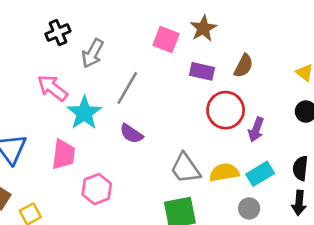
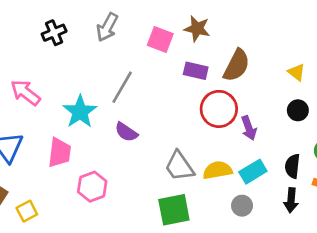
brown star: (203, 28) -> (197, 29), turned -30
gray arrow: (93, 53) -> (107, 27), moved
brown semicircle: (244, 66) -> (237, 65), size x1.4
pink arrow: (52, 88) -> (25, 93), moved
purple arrow: (256, 129) -> (249, 128), turned -40

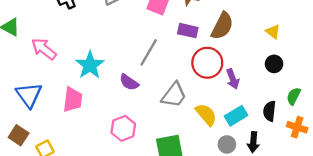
gray line: (122, 87) -> (149, 52), moved
gray trapezoid: (179, 166) -> (174, 95), moved, turned -108
yellow semicircle: (218, 170) -> (206, 115), turned 60
pink hexagon: (92, 187) -> (123, 128), moved
black arrow: (291, 200) -> (253, 142), moved

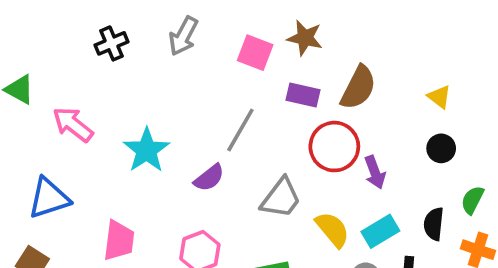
purple semicircle: (129, 82) -> (209, 178), turned -72
blue triangle: (29, 95) -> (49, 198), turned 48
pink trapezoid: (73, 100) -> (119, 240), moved

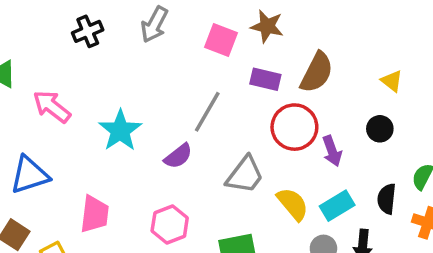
black circle: (441, 148) -> (380, 129), moved

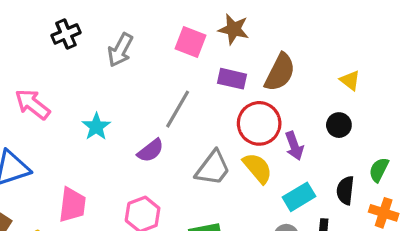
gray arrow: (154, 25) -> (120, 50), moved
cyan star: (120, 130) -> (96, 127), size x0.7
yellow semicircle: (293, 204) -> (258, 168), moved

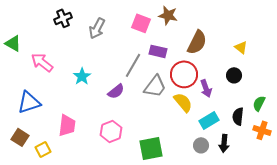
purple rectangle: (232, 79) -> (158, 51), moved
gray trapezoid: (213, 168) -> (155, 86), moved

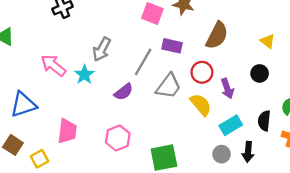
gray arrow: (97, 28) -> (102, 49), moved
pink arrow: (42, 62) -> (53, 65), moved
red circle: (184, 74) -> (202, 72), size x0.7

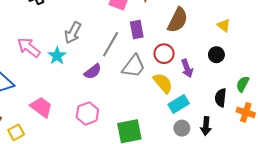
purple rectangle: (172, 46) -> (137, 30), turned 66
cyan rectangle: (231, 125) -> (179, 104), moved
pink trapezoid: (67, 131) -> (41, 107), turned -60

